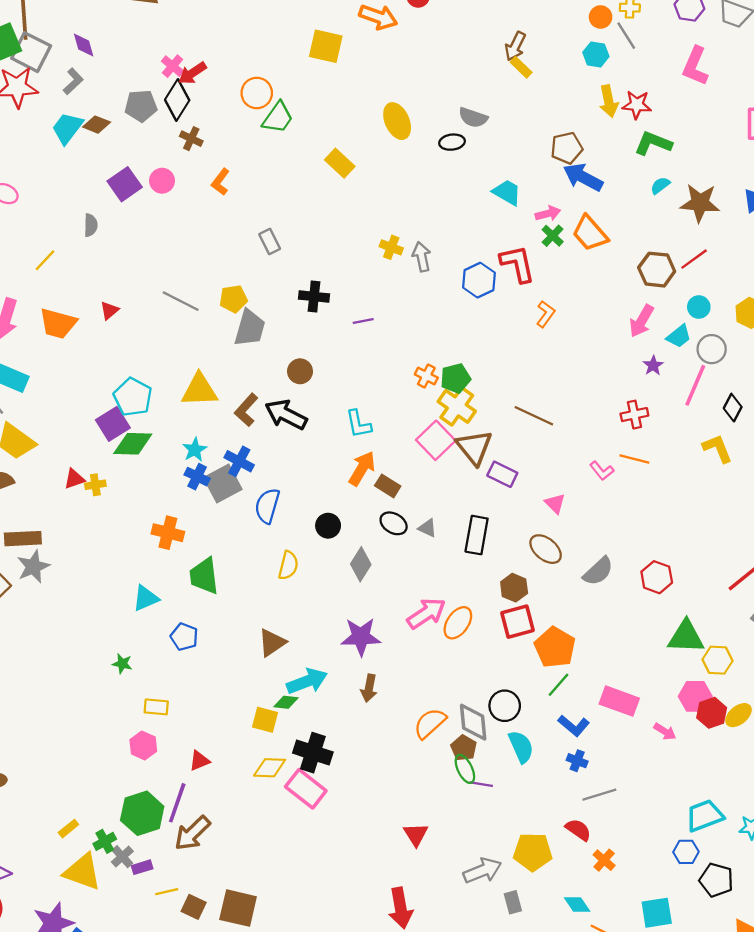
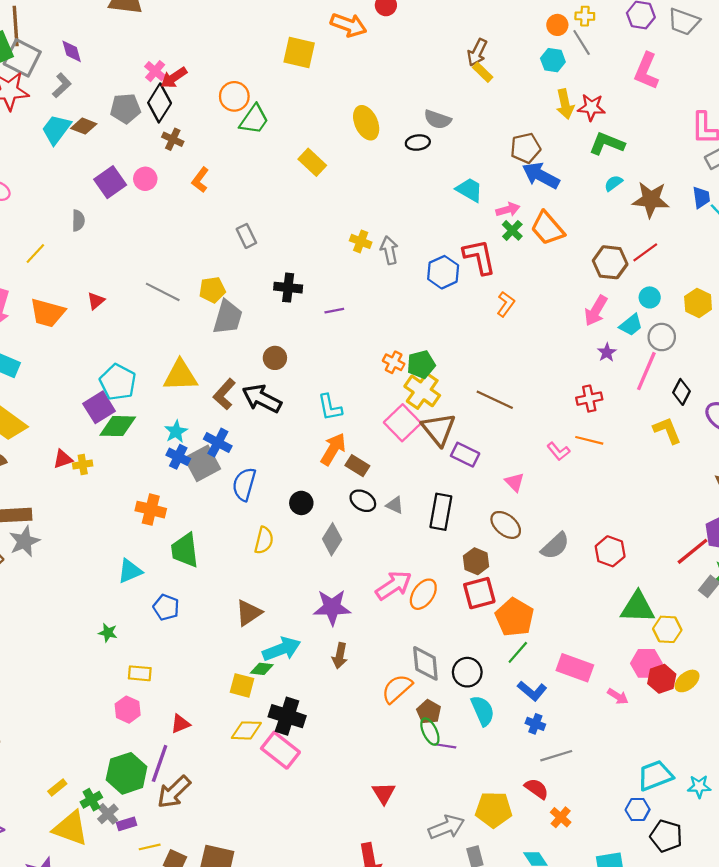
gray diamond: (473, 722) -> (425, 663), moved

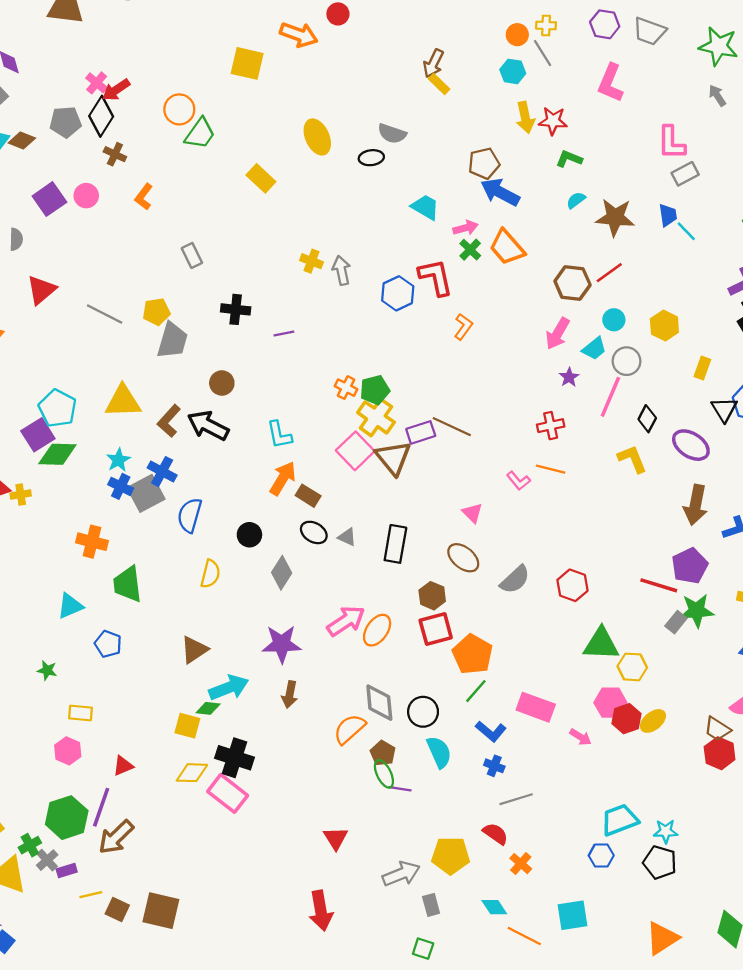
green L-shape: (607, 144) -> (569, 159), size x0.7
red triangle: (96, 301) -> (41, 290), moved, size x1.6
purple rectangle: (465, 455) -> (421, 432), moved, turned -44
red line: (693, 551) -> (659, 585), turned 56
black pentagon: (666, 836) -> (660, 862), moved

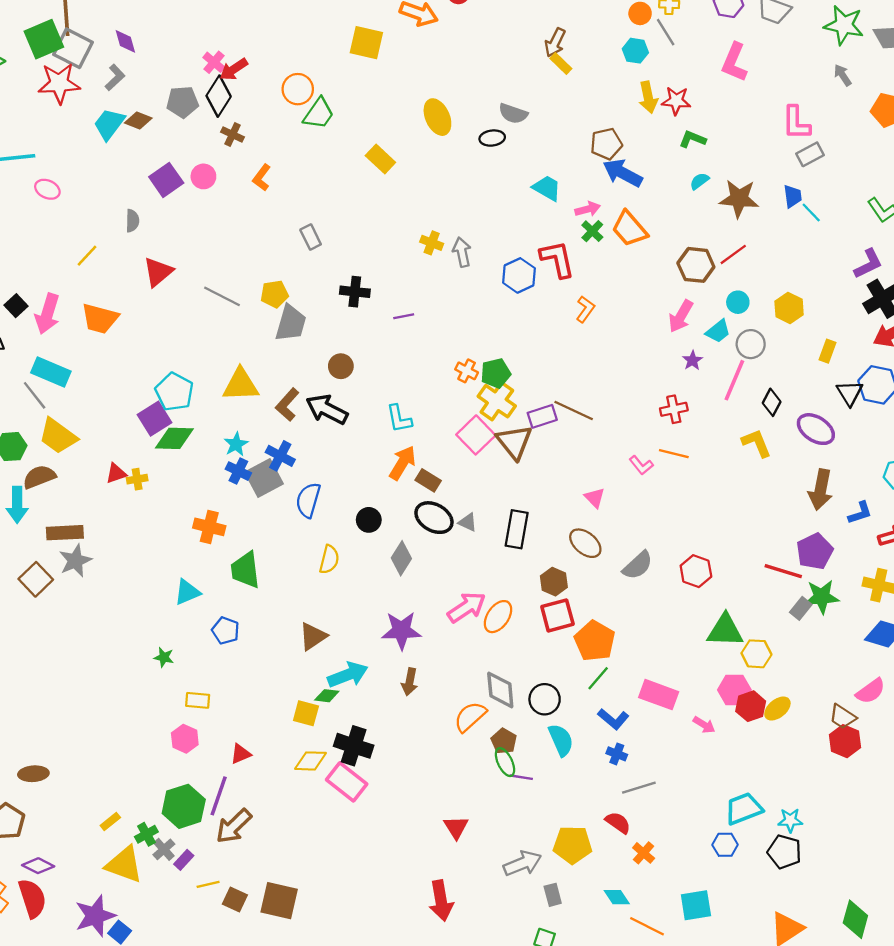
black ellipse: (314, 532) -> (434, 518), size x1.4
purple rectangle: (67, 870) -> (184, 860), turned -30

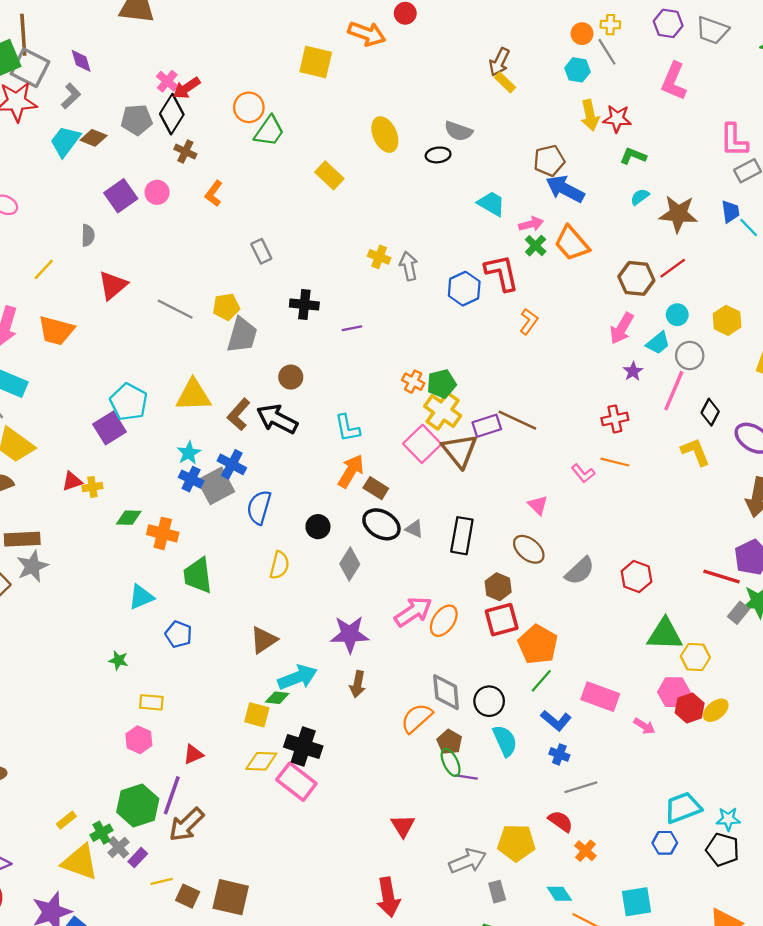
green diamond: (174, 438) -> (129, 518), moved, size x0.7

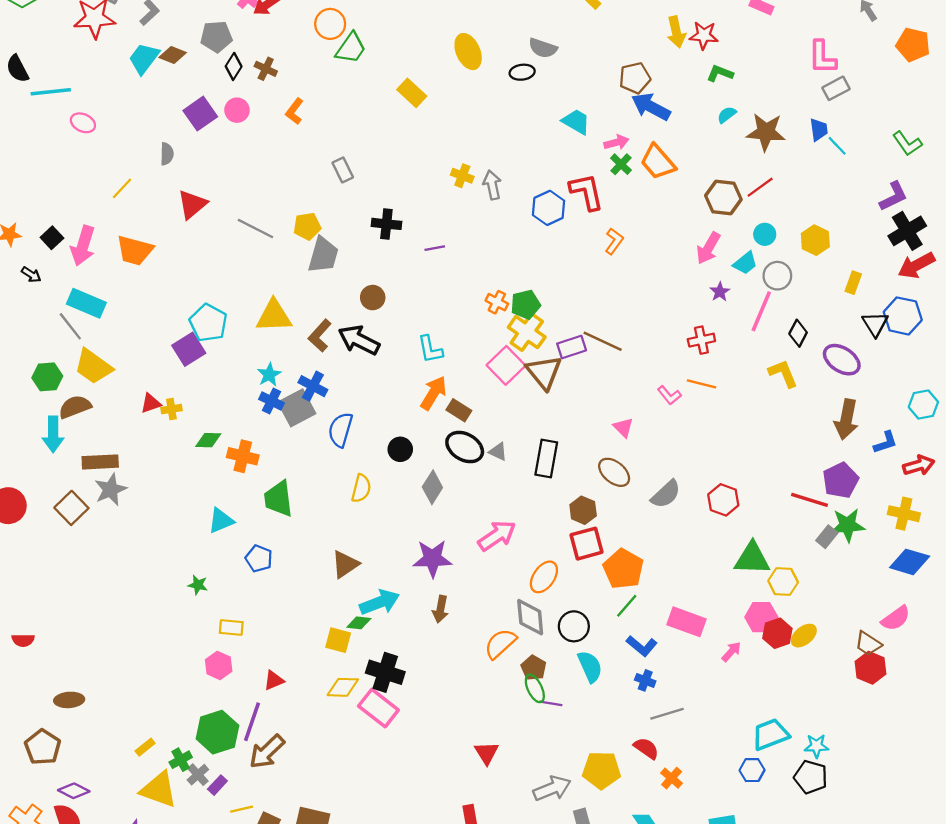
black diamond: (172, 114) -> (234, 66), moved, size x0.7
orange ellipse: (444, 621) -> (544, 577), moved
pink arrow: (644, 726) -> (731, 652), turned -80

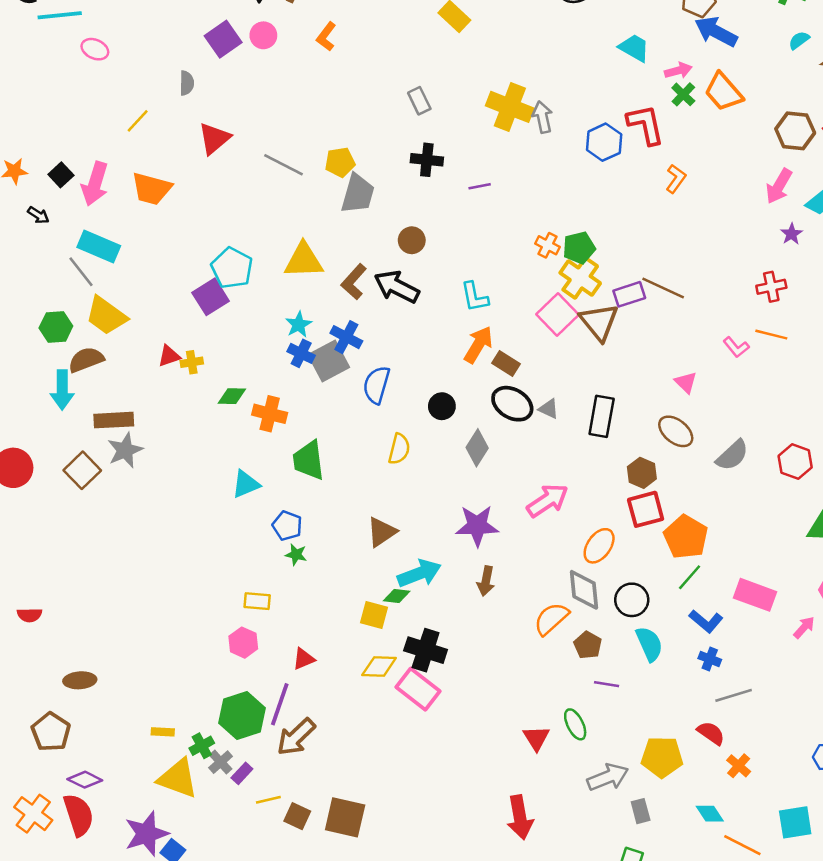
gray rectangle: (343, 170) -> (419, 101), moved
yellow cross: (462, 176) -> (510, 107), size x1.8
green star: (198, 585) -> (296, 555), moved
green ellipse: (535, 688) -> (575, 724), moved
yellow rectangle: (145, 747) -> (163, 732), turned 42

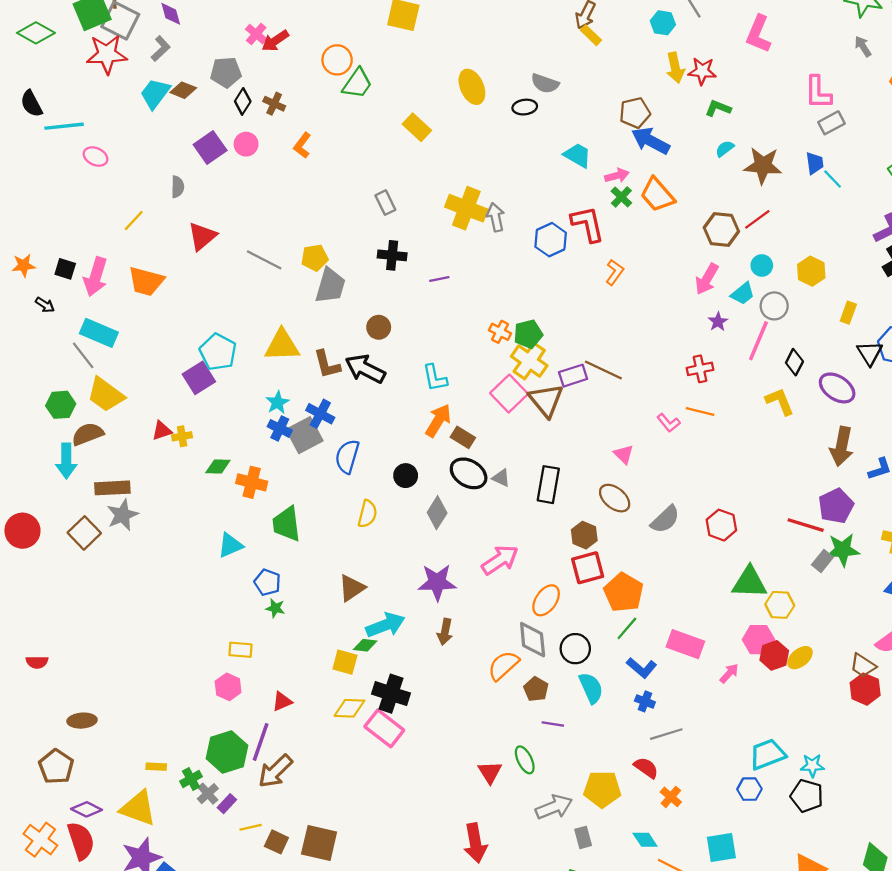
black square: (61, 175) -> (65, 269), turned -30
brown L-shape: (354, 282) -> (327, 364), turned -56
yellow triangle: (178, 778) -> (138, 808), moved

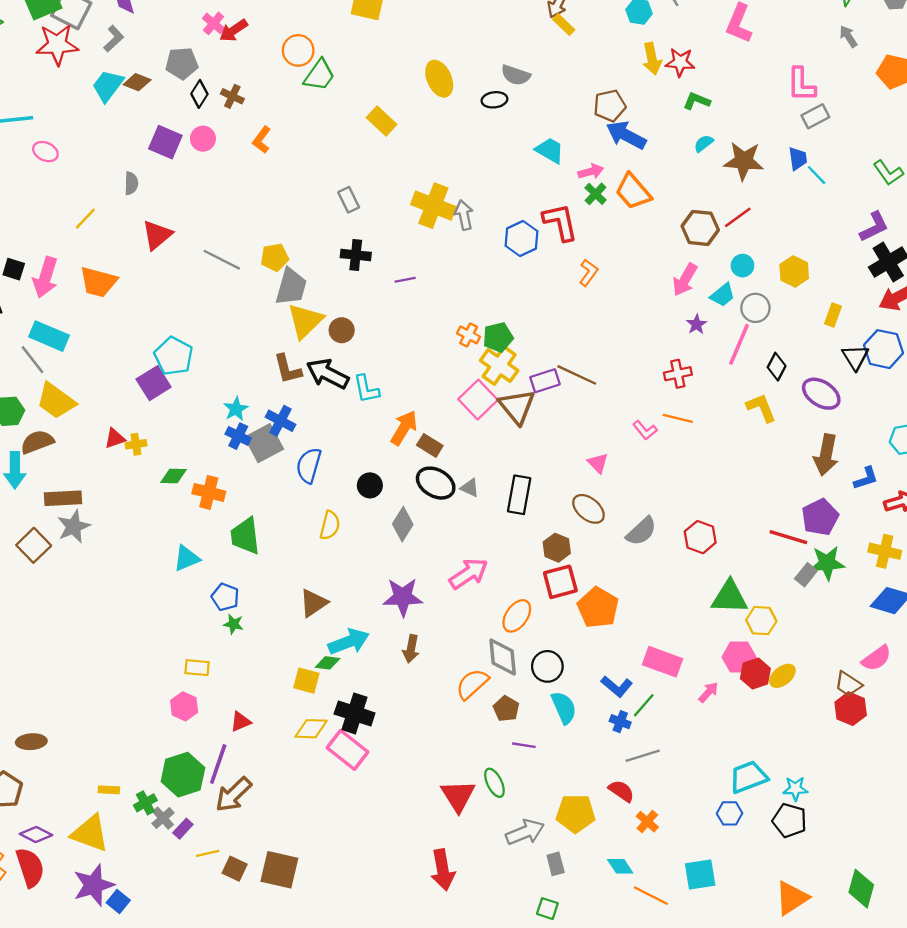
purple square: (210, 148) -> (165, 142), turned -32
yellow triangle: (282, 345) -> (305, 321), moved, turned -42
cyan L-shape: (435, 378) -> (366, 389), moved
green line: (627, 628) -> (644, 705), moved
red triangle: (490, 772) -> (458, 796), size x1.4

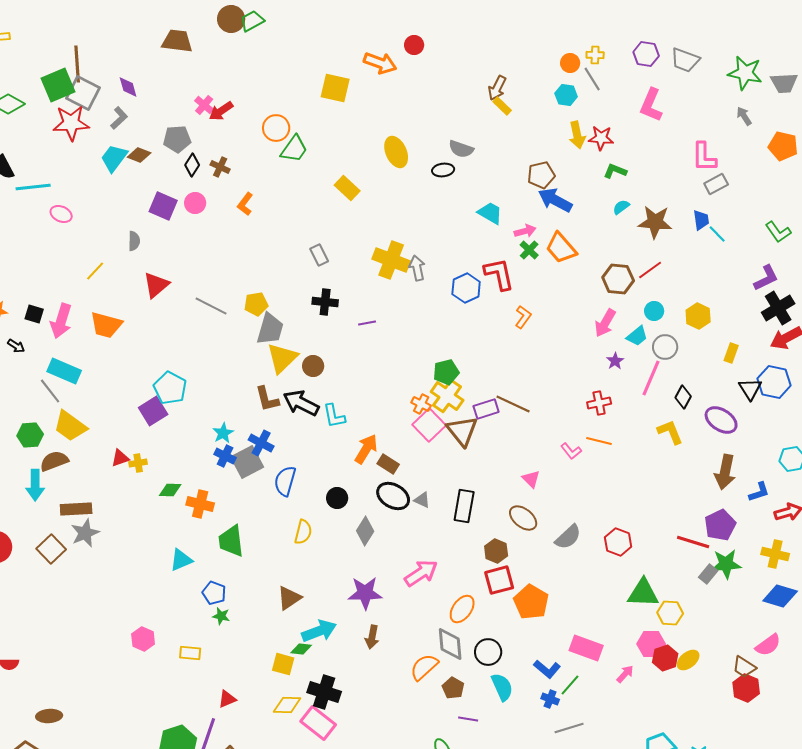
orange cross: (469, 335) -> (421, 404), moved
pink hexagon: (184, 706) -> (143, 639), moved

